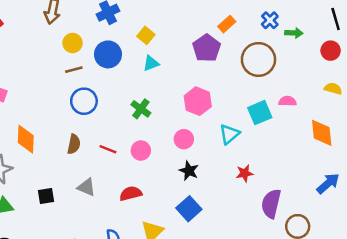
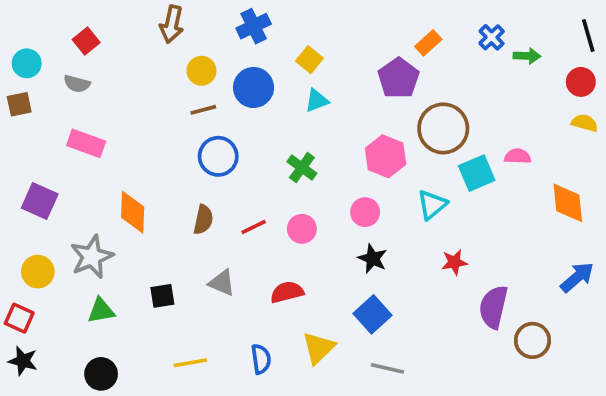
brown circle: (258, 59) -> (443, 128), moved
yellow semicircle: (333, 89) -> (585, 123), moved
red line: (108, 149) -> (254, 227), turned -48

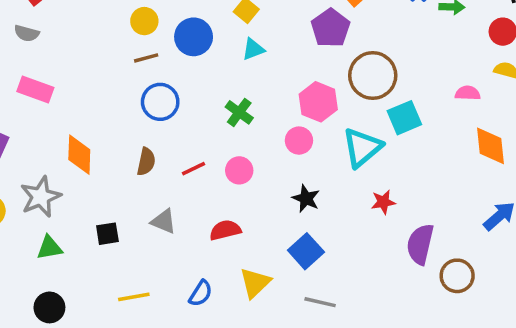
pink semicircle: (518, 156) -> (468, 93), moved
cyan triangle: (432, 205) -> (362, 148), size x1.4
pink circle: (365, 212) -> (299, 141), moved
blue semicircle: (261, 359) -> (201, 293), turned 40

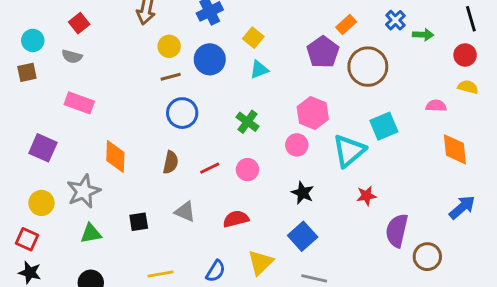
brown circle: (373, 76) -> (368, 67), moved

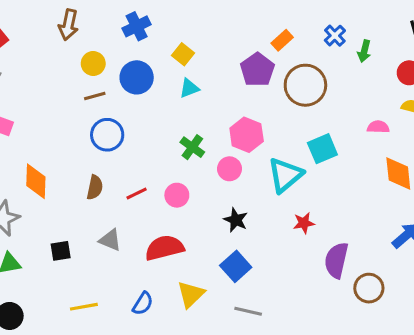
green arrow: (423, 35) -> (364, 51), turned 102
green cross: (247, 122) -> (192, 147), moved
red semicircle: (236, 219) -> (164, 248), size x1.4

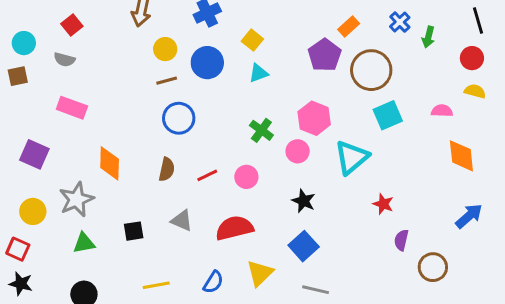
cyan square: (322, 149) -> (388, 115), moved
red star: (304, 223) -> (383, 204), moved, turned 30
purple semicircle: (336, 260) -> (401, 240), size x0.6

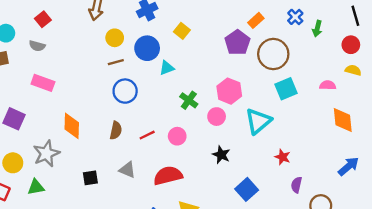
cyan triangle: (258, 73) -> (167, 68), moved
green triangle: (84, 243) -> (36, 187), moved
blue square: (304, 246) -> (247, 189), moved

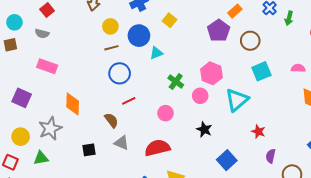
brown circle: (273, 54) -> (250, 41), size x0.7
brown semicircle: (116, 130) -> (111, 120), moved, turned -49
red line: (147, 135) -> (129, 101), moved

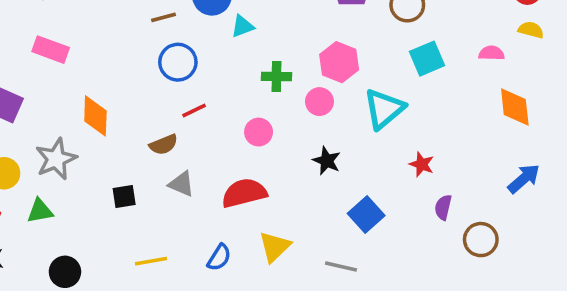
green cross: (176, 82) -> (276, 76), turned -35
brown semicircle: (111, 120) -> (164, 145), turned 105

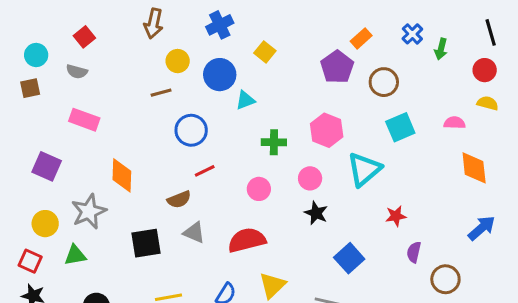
brown line: (164, 17) -> (161, 93), moved
pink circle: (319, 102) -> (310, 178), moved
red star: (422, 164) -> (396, 216), turned -30
black square: (124, 197) -> (146, 243), size x1.5

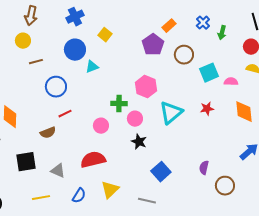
yellow circle: (178, 61) -> (23, 41), moved
cyan square: (400, 127) -> (209, 73), moved
green cross: (274, 142) -> (119, 104), moved
red star: (396, 216) -> (207, 109), moved
gray triangle: (194, 233) -> (58, 171), moved

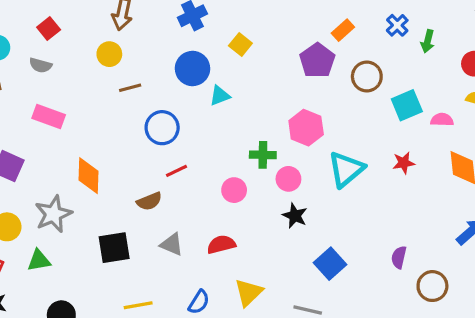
red semicircle: (93, 160) -> (221, 244), size x0.7
gray triangle: (58, 171) -> (172, 244), moved

